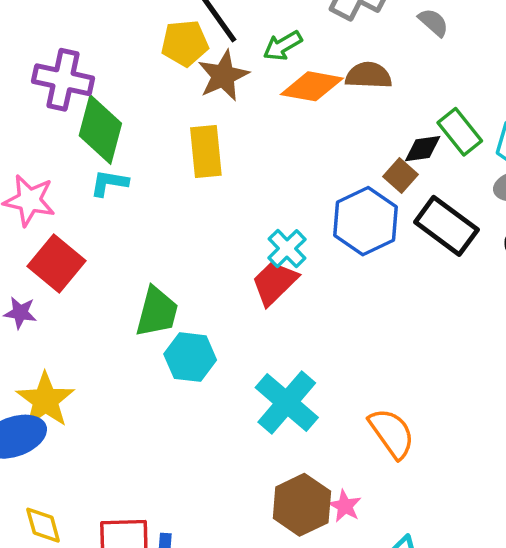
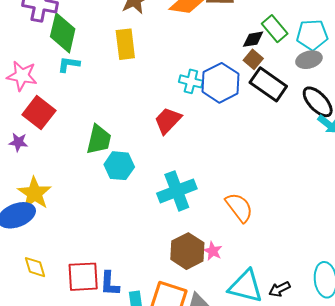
brown square: (401, 175) -> (253, 59), moved
cyan cross: (287, 249) -> (191, 81), moved, turned -30
cyan cross: (287, 402) -> (177, 191), turned 30

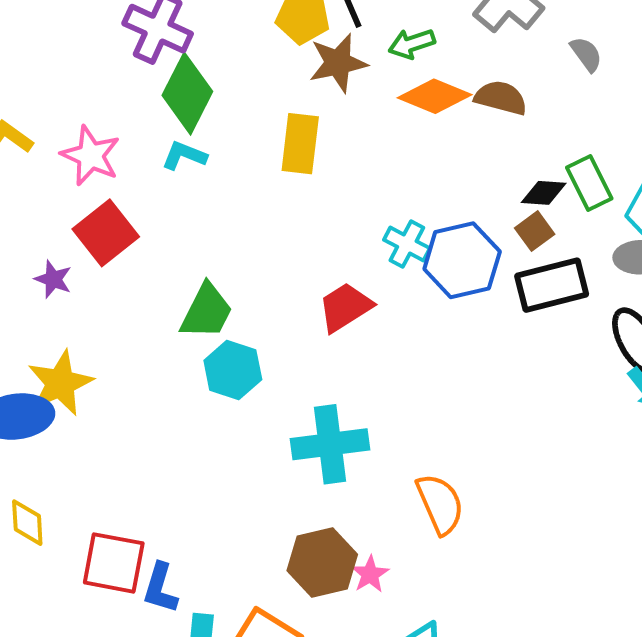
black rectangle: (268, 84) -> (552, 285), turned -63

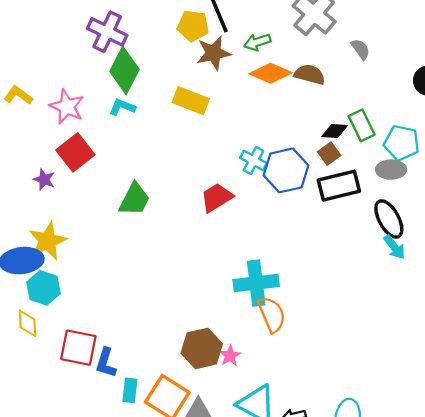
yellow rectangle: (300, 144) -> (191, 101), turned -76
cyan hexagon: (233, 370) -> (43, 288), moved
cyan cross: (330, 444) -> (256, 283), moved

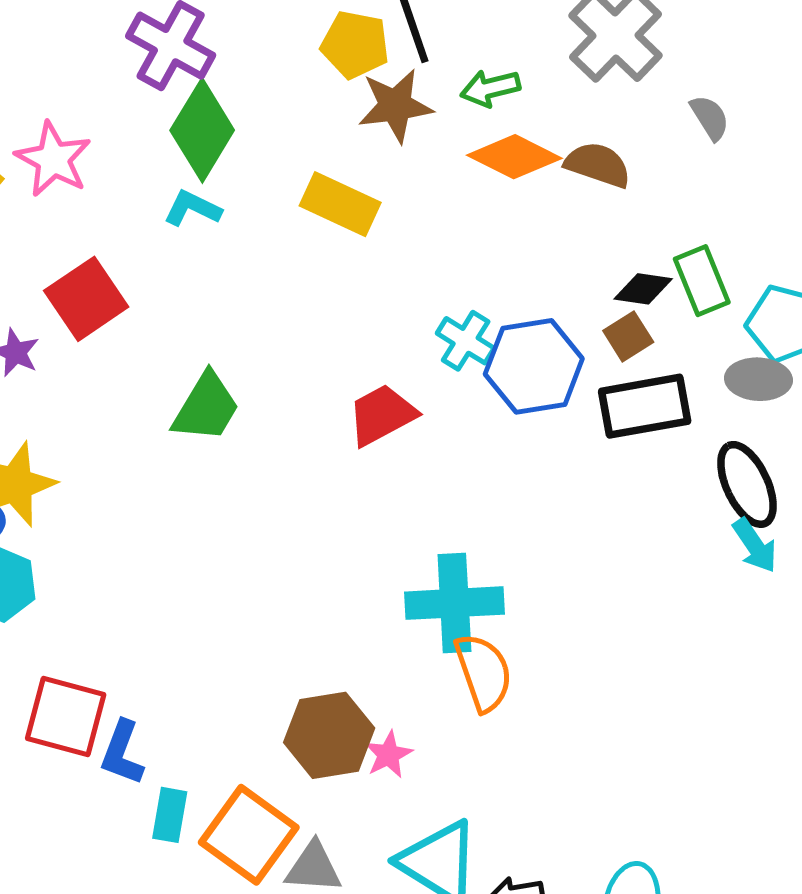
pink star: (67, 107) -> (53, 159), moved

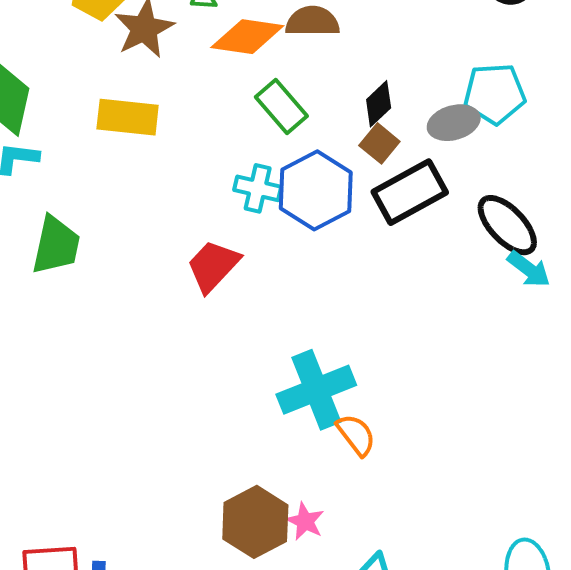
green rectangle: (702, 281) -> (281, 107), moved
black diamond: (643, 289) -> (379, 104), turned -33
gray ellipse: (758, 379) -> (454, 123), moved
green trapezoid: (206, 407) -> (56, 245), moved
orange semicircle: (483, 672) -> (356, 435), size x0.7

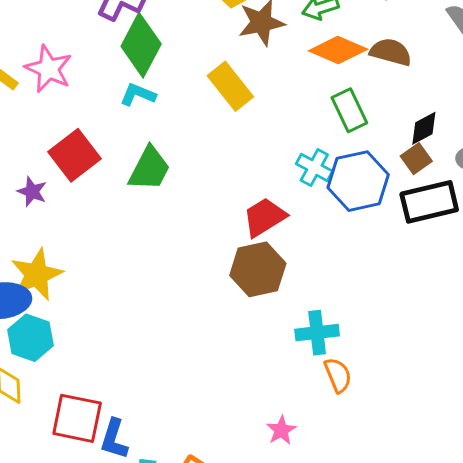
yellow rectangle: (128, 117) -> (230, 86), turned 30
cyan cross: (316, 390) -> (317, 333), size x0.7
brown hexagon: (255, 522) -> (258, 269), moved

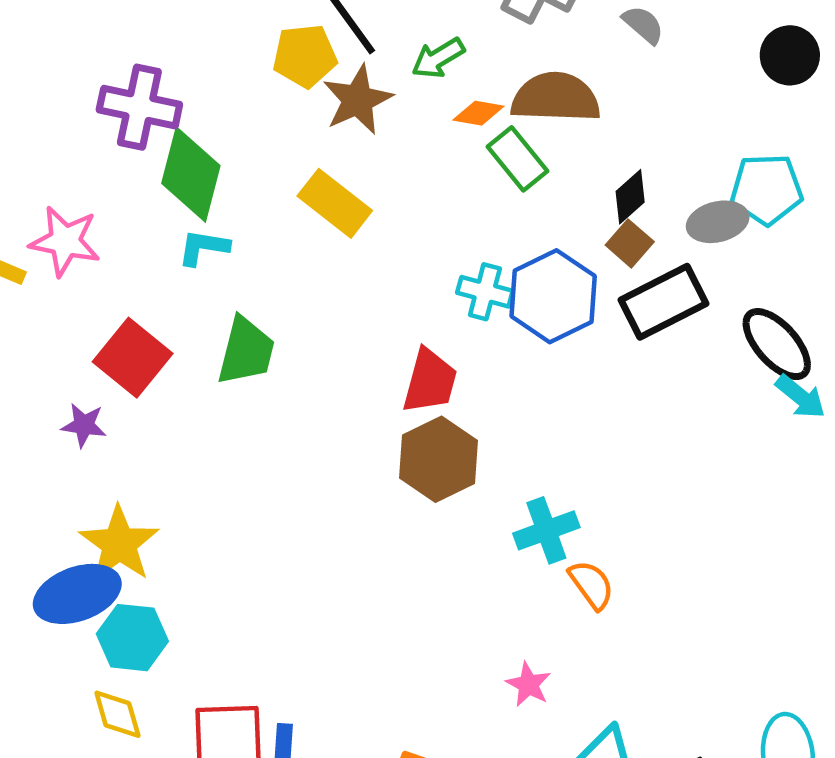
orange diamond: (338, 50) -> (478, 113), size x0.6
brown semicircle: (391, 52) -> (556, 98), size x1.4
green rectangle: (349, 110) -> (518, 159), moved
red trapezoid: (264, 217) -> (430, 381), turned 150

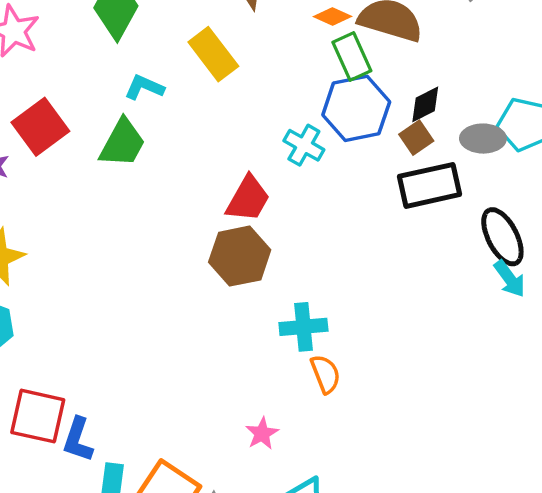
cyan L-shape: (203, 247) -> (144, 87), moved
blue hexagon: (553, 296) -> (356, 108), moved

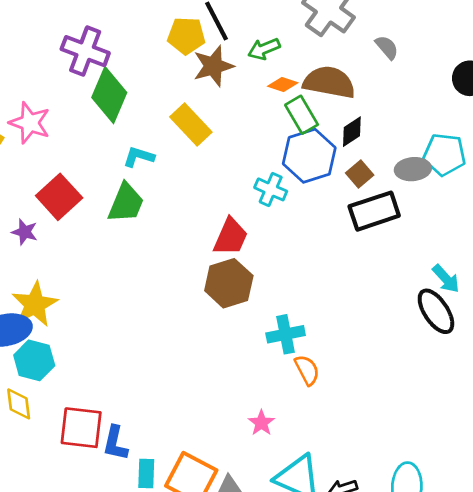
black diamond: (425, 104) -> (352, 132), moved
black ellipse: (502, 237) -> (436, 311), moved

